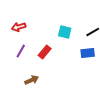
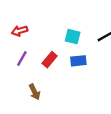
blue rectangle: (88, 53) -> (78, 61), moved
brown arrow: (32, 80) -> (35, 92), turned 88

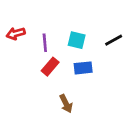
purple line: (22, 58) -> (45, 43), moved, turned -35
brown arrow: (35, 92) -> (66, 104), moved

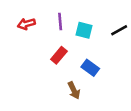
purple line: (45, 43) -> (60, 21), moved
blue rectangle: (83, 68) -> (90, 68), moved, turned 42

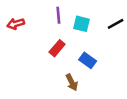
red arrow: (26, 24) -> (16, 24), moved

